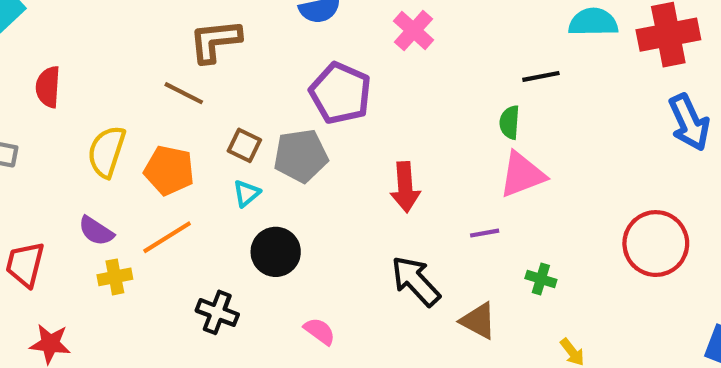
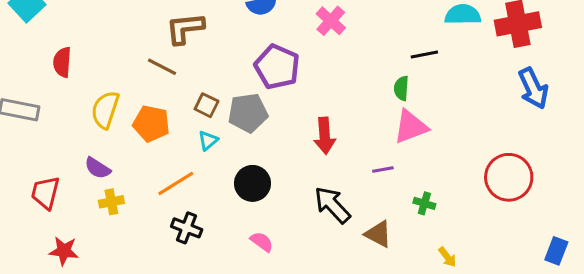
orange line: (167, 237) -> (176, 183), moved
black circle: (276, 252) -> (253, 183), moved

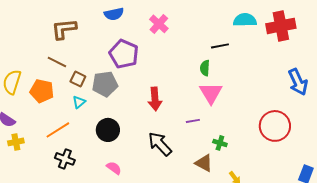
brown line: (162, 67) -> (57, 62), moved
blue arrow: (533, 88) -> (298, 82), moved
pink triangle: (411, 127) -> (211, 93), turned -40
brown triangle: (378, 234) -> (204, 163), moved

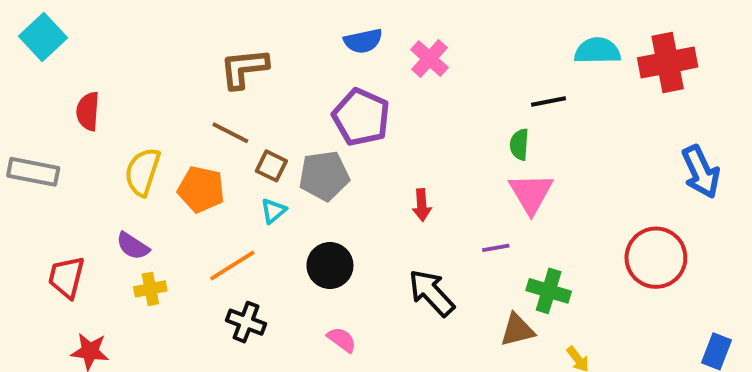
blue semicircle: (114, 14) -> (363, 41), moved
red arrow: (155, 99) -> (422, 205), size x0.7
green cross: (220, 143) -> (549, 291), size x1.5
brown triangle: (204, 163) -> (517, 330), turned -42

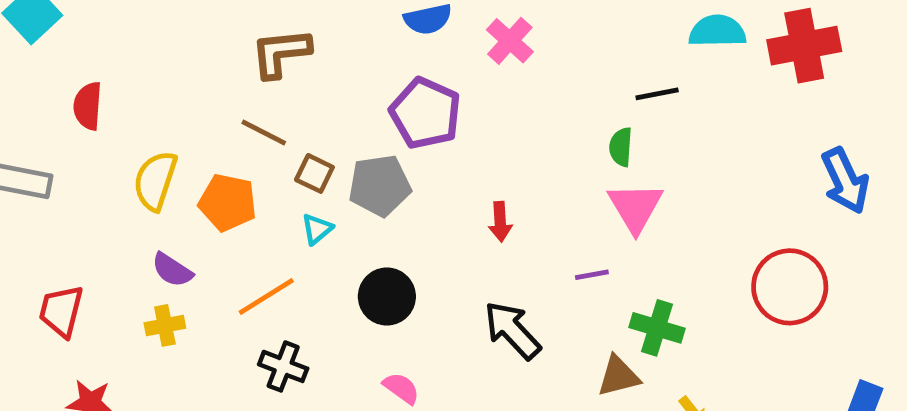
purple semicircle: (133, 246) -> (172, 270), moved

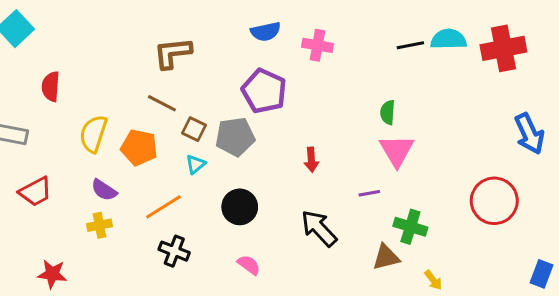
pink cross: (510, 41) -> (317, 45), turned -32
black line: (657, 94) -> (410, 45), moved
red trapezoid: (61, 311) -> (35, 192), moved, turned -132

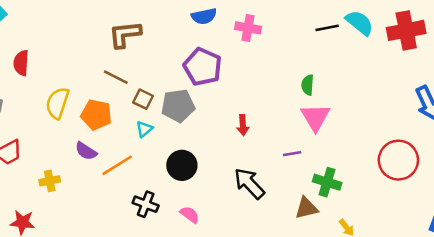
cyan semicircle: (449, 39) -> (360, 23), turned 40
purple semicircle: (104, 190) -> (86, 151), moved
yellow cross: (99, 225) -> (50, 181), moved
black cross: (174, 251) -> (146, 204), moved

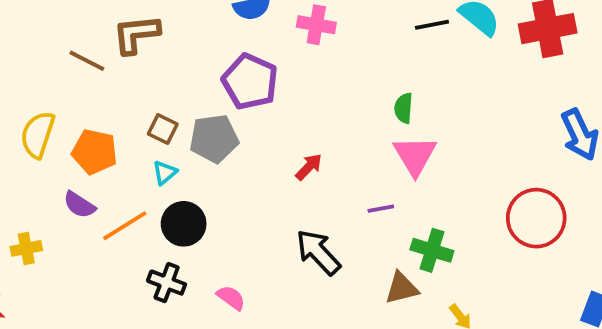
brown line: (116, 77) -> (87, 61), moved
red arrow: (243, 125) -> (309, 167), turned -132
black circle: (182, 165) -> (184, 224), moved

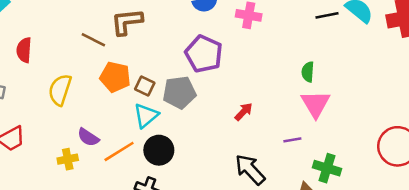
orange pentagon: (95, 152) -> (115, 77), moved
cyan triangle: (165, 173) -> (146, 115), size x1.5
yellow cross: (26, 248) -> (68, 159), moved

